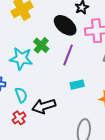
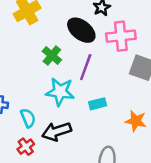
cyan star: (21, 59) -> (60, 92), moved

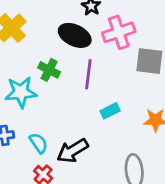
cyan star: (60, 92) -> (21, 92), moved

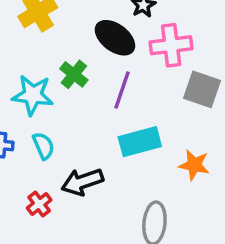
cyan rectangle: (110, 111) -> (140, 142), size x1.6
cyan semicircle: (38, 143) -> (43, 146), moved

